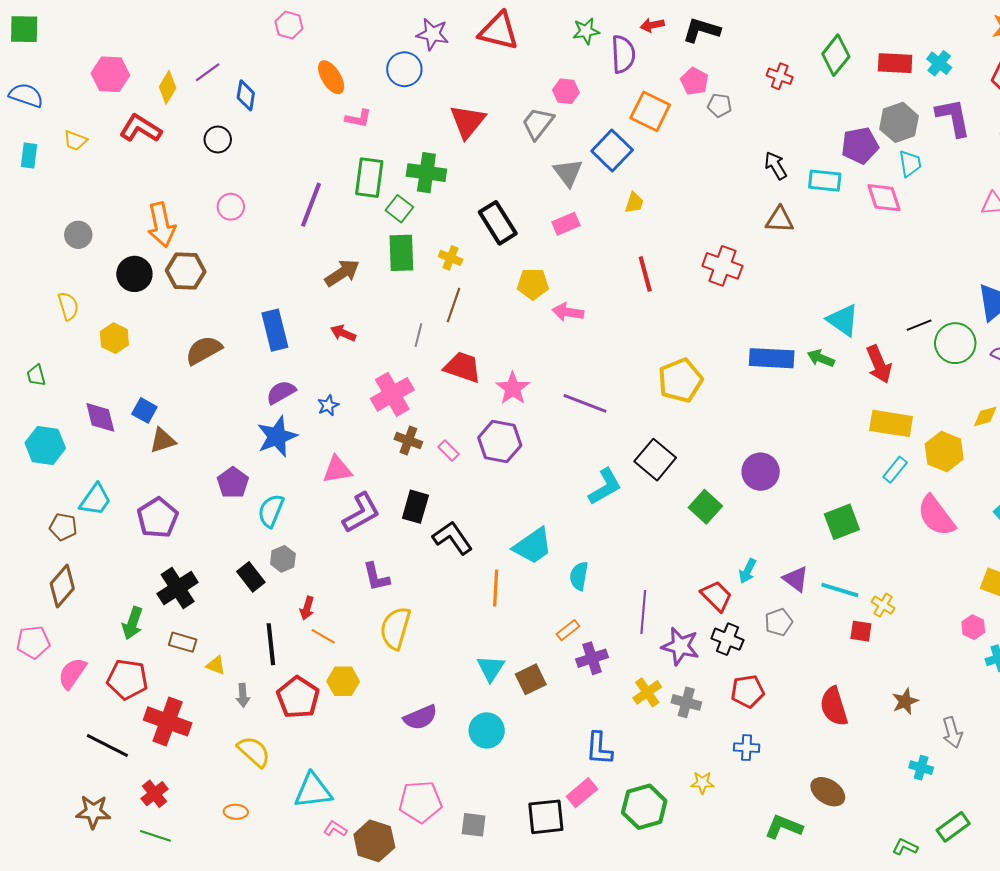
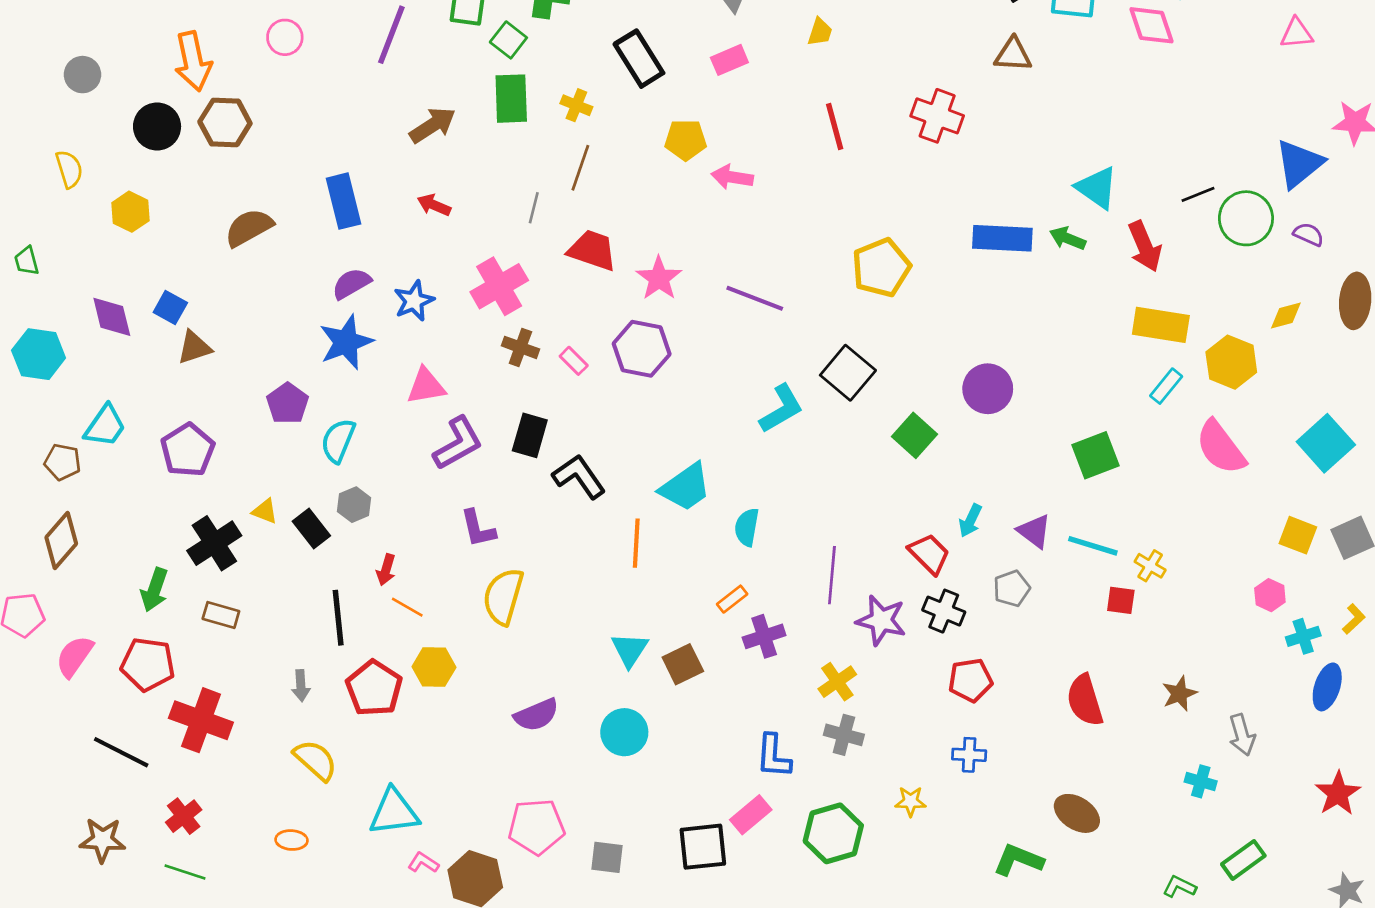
blue star: (328, 405) -> (414, 301), size x1.4
yellow triangle: (216, 665) -> (265, 511), moved
gray cross: (686, 702) -> (844, 735), moved

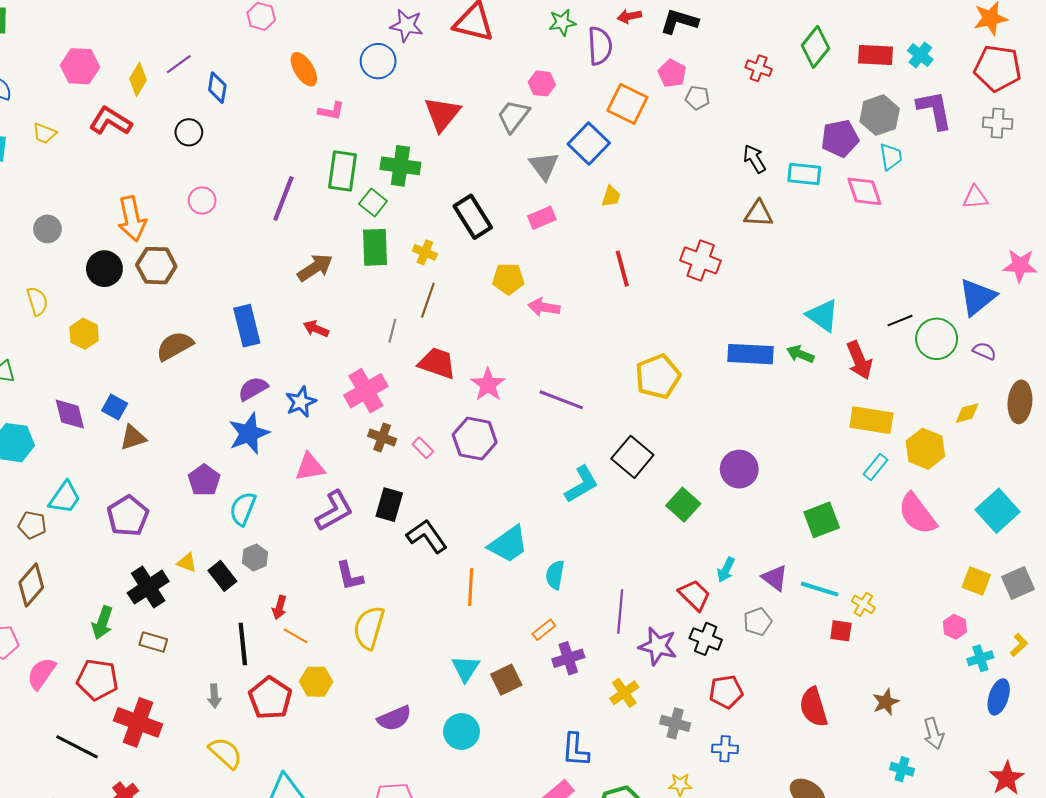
gray cross: (844, 735) -> (675, 723), moved

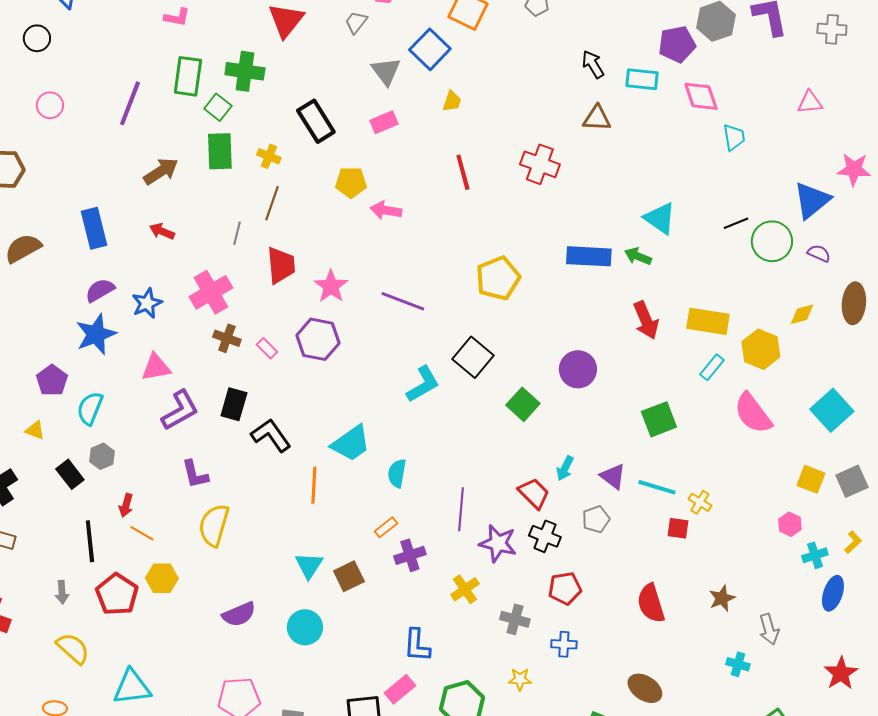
gray trapezoid: (513, 116) -> (356, 22), size x0.7
cyan trapezoid: (891, 157) -> (734, 137), moved
red arrow: (859, 360) -> (646, 320), moved
red trapezoid: (437, 363) -> (281, 265), turned 66
yellow triangle: (187, 563) -> (35, 430), moved

